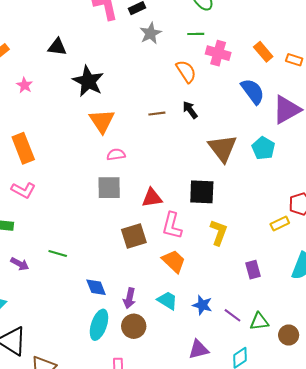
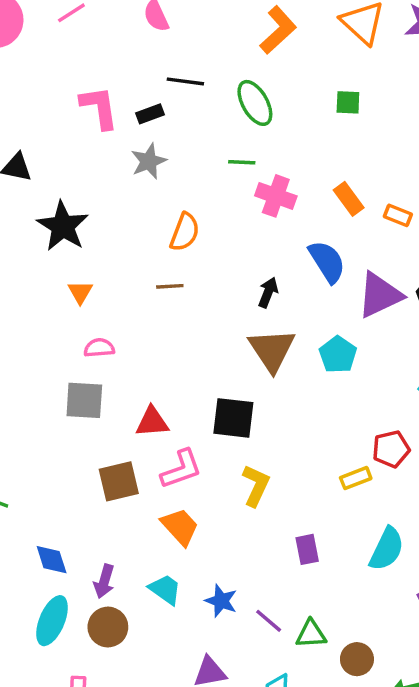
gray star: (151, 33) -> (149, 161), moved
orange semicircle: (186, 71) -> (185, 232), moved, turned 50
black arrow: (190, 110) -> (268, 292), moved, turned 54
orange triangle: (102, 121) -> (80, 292), size x0.6
pink L-shape: (172, 226) -> (181, 469), turned -128

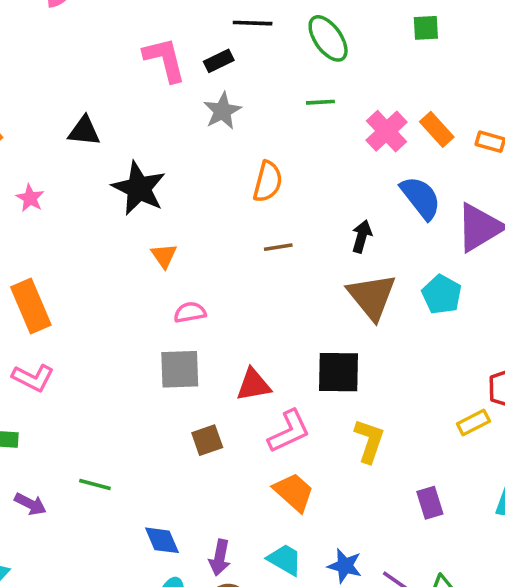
pink cross: (276, 196) -> (387, 131), moved, turned 33
brown line: (170, 286) -> (278, 247), moved
brown square: (119, 481) -> (207, 440), moved, size x0.7

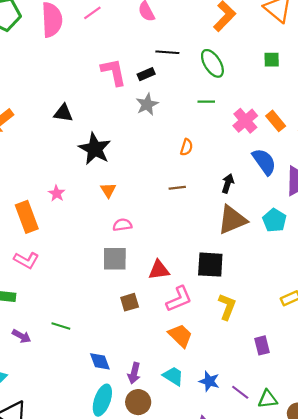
orange semicircle: (268, 182) -> (187, 147), moved, size x0.7
pink star: (30, 198) -> (57, 193), moved
brown triangle: (372, 297) -> (232, 220), turned 44

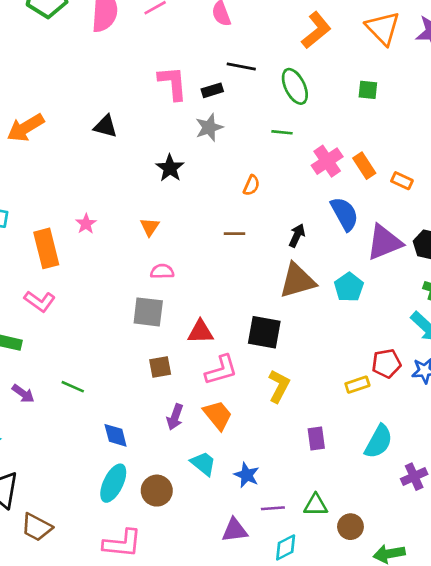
black star: (95, 149) -> (170, 168), moved, size x0.7
purple arrow: (134, 373) -> (175, 417), moved
purple line: (240, 392) -> (273, 508), moved, turned -48

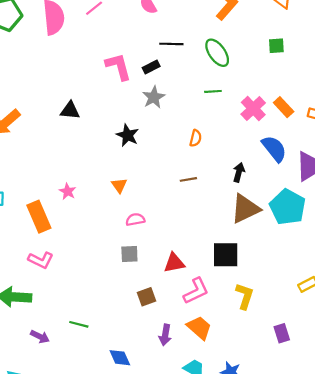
cyan pentagon: (349, 287) -> (288, 207), size x1.5
gray square: (148, 312) -> (129, 254), size x0.7

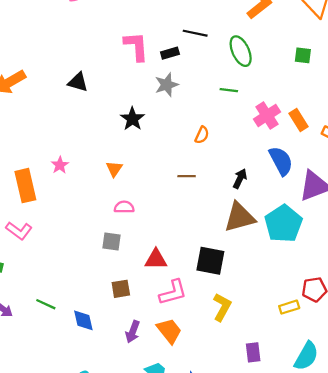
blue diamond: (120, 358) -> (83, 320), moved

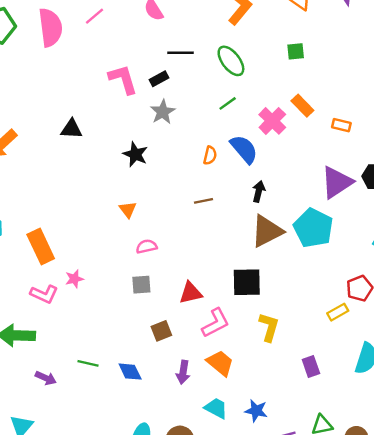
green line: (229, 90) -> (228, 103), turned -30
orange rectangle: (299, 120) -> (302, 106), moved
blue semicircle: (281, 161) -> (244, 149), moved
pink star: (60, 165) -> (74, 279), moved, turned 30

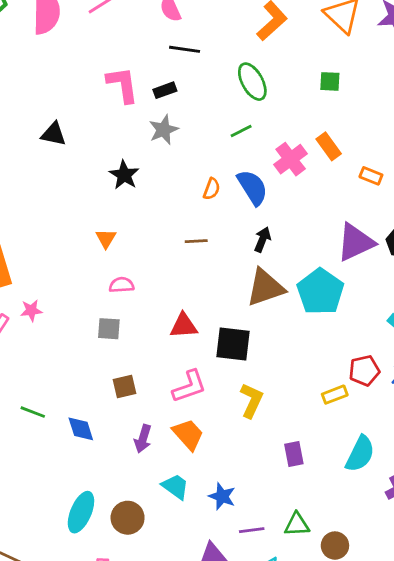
black line: (180, 53) -> (185, 49), moved
red triangle: (191, 293) -> (184, 326), moved

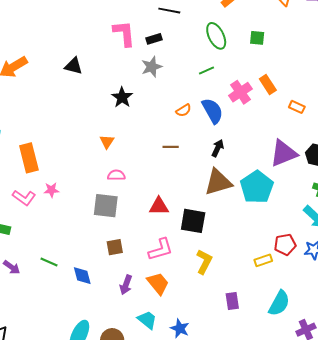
green square: (330, 81) -> (257, 38), moved
orange semicircle: (212, 189) -> (183, 110), turned 35
gray square: (109, 329) -> (106, 206), size x1.5

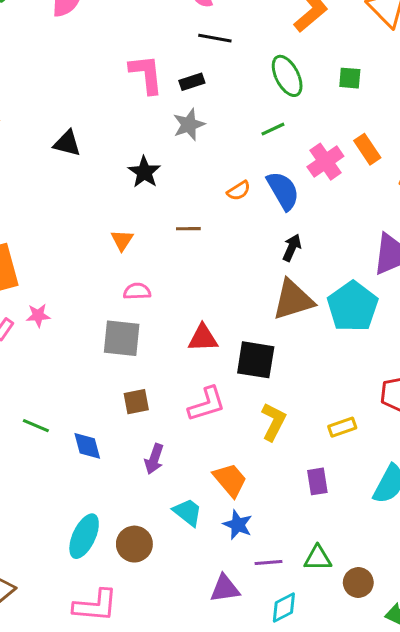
black triangle: (74, 66) -> (67, 143), moved
brown line: (171, 147) -> (188, 229), moved
yellow rectangle: (263, 260) -> (342, 427), moved
orange trapezoid: (158, 283) -> (230, 480), moved

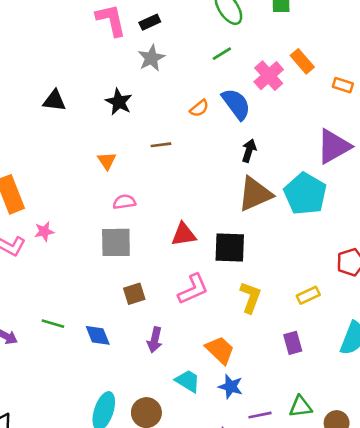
black triangle: (67, 143) -> (54, 101), moved

